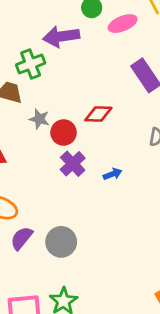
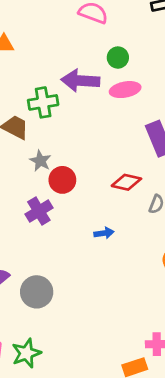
pink ellipse: (123, 24) -> (125, 90), moved
red diamond: (98, 114) -> (126, 182), moved
purple cross: (73, 164) -> (39, 211), moved

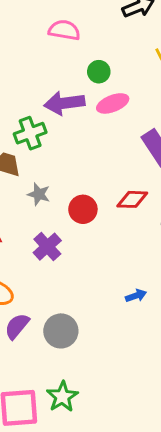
red circle: (62, 180) -> (83, 209), moved
blue arrow: (104, 233) -> (136, 296), moved

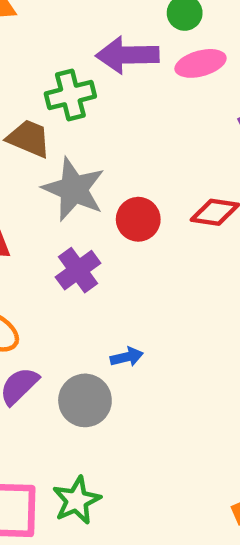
gray star: (39, 194) -> (74, 189), size x1.8
blue arrow: (136, 296) -> (127, 357), moved

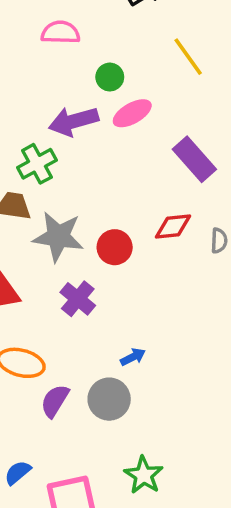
green star: (77, 500) -> (144, 475), moved

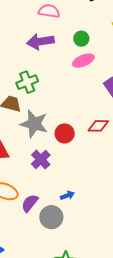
green circle: (110, 77) -> (81, 39), moved
purple arrow: (74, 121) -> (40, 41), moved
purple semicircle: (55, 401) -> (30, 203), moved

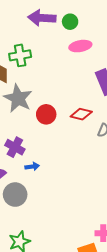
green circle: (81, 39) -> (70, 22), moved
purple cross: (41, 160) -> (15, 147), moved, turned -30
blue arrow: (67, 195) -> (32, 167), moved

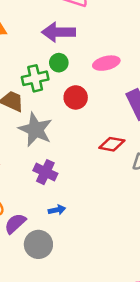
green circle: (70, 22) -> (59, 63), moved
red circle: (46, 114) -> (76, 97), moved
purple cross: (15, 147) -> (45, 172), moved

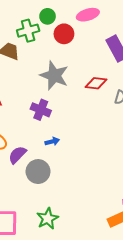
red circle: (76, 97) -> (64, 34), moved
gray star: (35, 129) -> (54, 76), moved

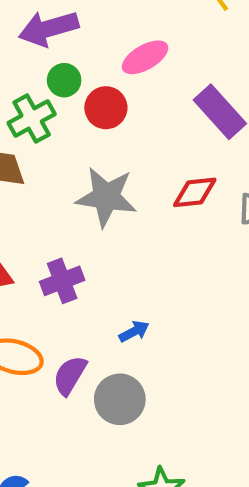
purple cross: (41, 110) -> (62, 281), moved, turned -30

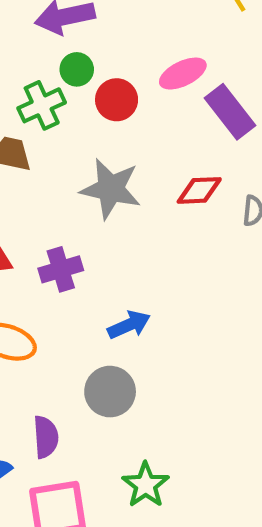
pink ellipse: (145, 57) -> (183, 74), moved
blue arrow: (134, 331) -> (129, 325), size x1.4
purple semicircle: (70, 375) -> (46, 437), moved, turned 141

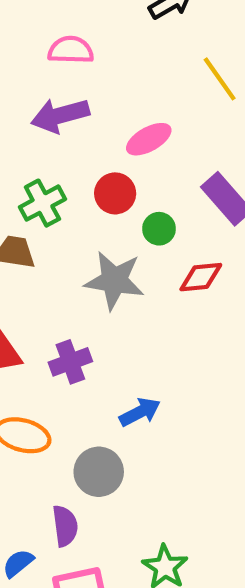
green circle: (77, 69) -> (159, 229), moved
pink ellipse: (183, 74) -> (149, 139), moved
gray circle: (110, 392) -> (99, 472), moved

